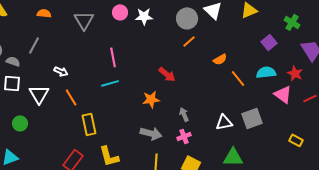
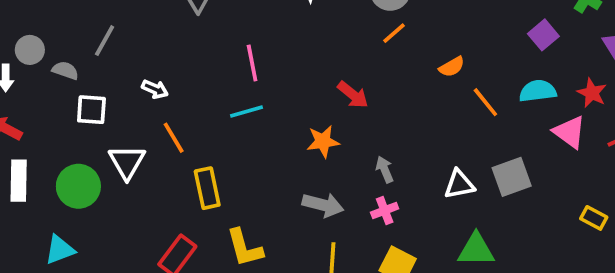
white square: (12, 83) -> (91, 110), moved
white triangle: (39, 94) -> (127, 162), moved
green circle: (20, 123) -> (78, 186), size x1.5

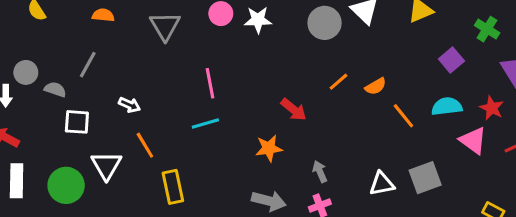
orange line: (394, 33) -> (338, 82), moved

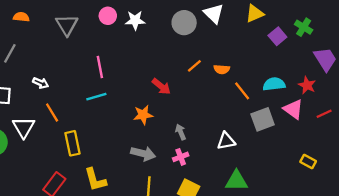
purple square: (451, 60) -> (277, 36), moved
orange semicircle: (376, 86) -> (222, 69), turned 35
gray square: (425, 178) -> (263, 119), moved

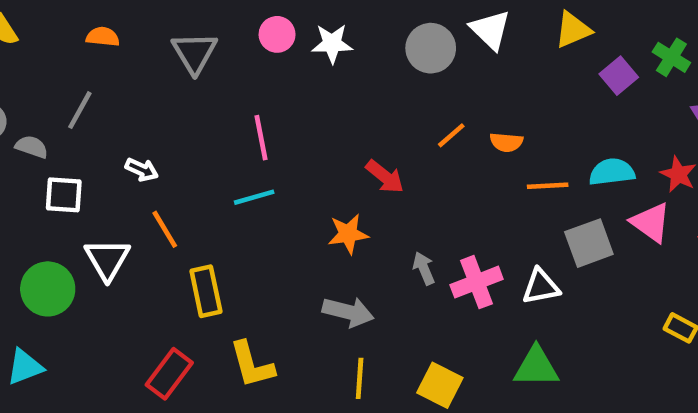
orange line: (242, 91) -> (548, 186), turned -54
white triangle: (226, 141) -> (541, 287), moved
pink cross: (181, 157) -> (477, 282), moved, size x1.5

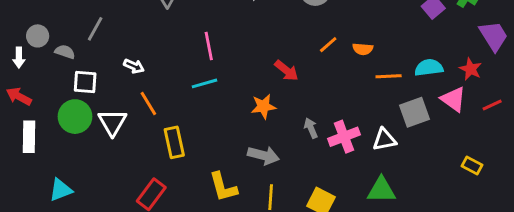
green circle: (48, 289) -> (75, 117), moved
yellow L-shape: (252, 365) -> (223, 187), moved

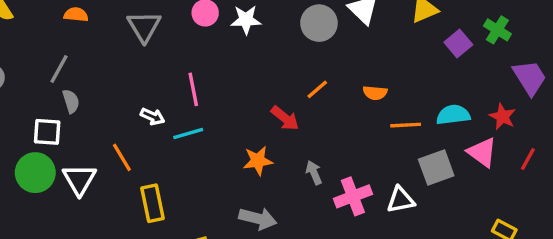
orange line: (328, 45) -> (317, 89), moved
gray semicircle: (65, 52) -> (71, 101), moved, turned 54
white arrow: (134, 66) -> (152, 117), moved
red line: (492, 105) -> (528, 159), turned -36
gray arrow: (311, 128) -> (314, 173), moved

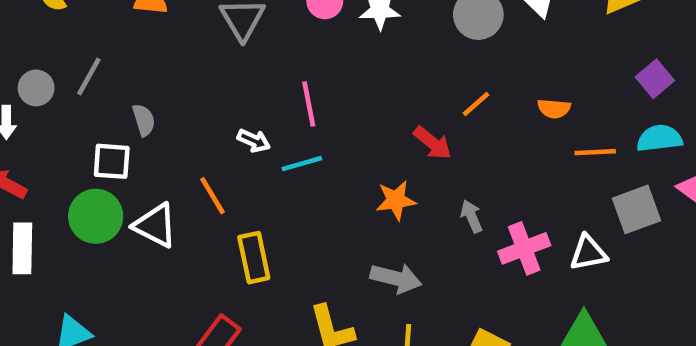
purple square: (458, 43) -> (655, 79), moved
gray line: (59, 69) -> (89, 77), moved
white triangle: (79, 179) -> (155, 225), turned -33

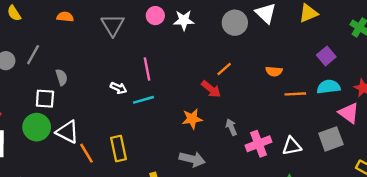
orange line: (476, 104) -> (224, 69), moved
orange line: (213, 196) -> (86, 153), moved
gray square: (636, 209) -> (331, 139), moved

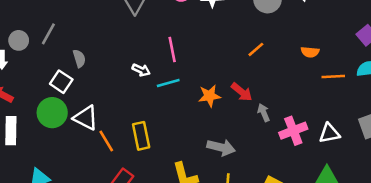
red arrow: (211, 89) -> (242, 92), moved
white square: (45, 99) -> (61, 82), turned 30
orange star: (192, 119) -> (209, 96), moved

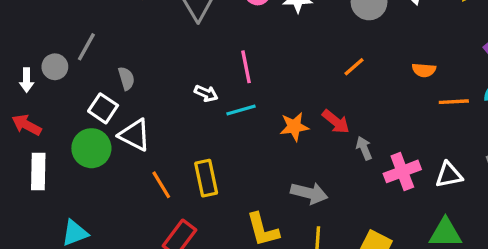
gray circle: (19, 40) -> (55, 67), moved
white triangle: (86, 118) -> (135, 135), moved

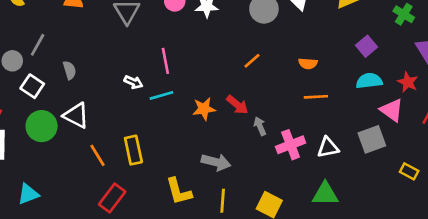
orange line: (454, 102) -> (316, 97), moved
white square: (103, 108) -> (32, 86), moved

